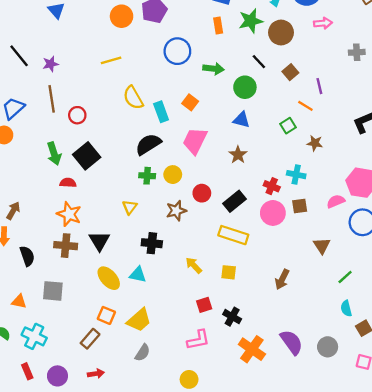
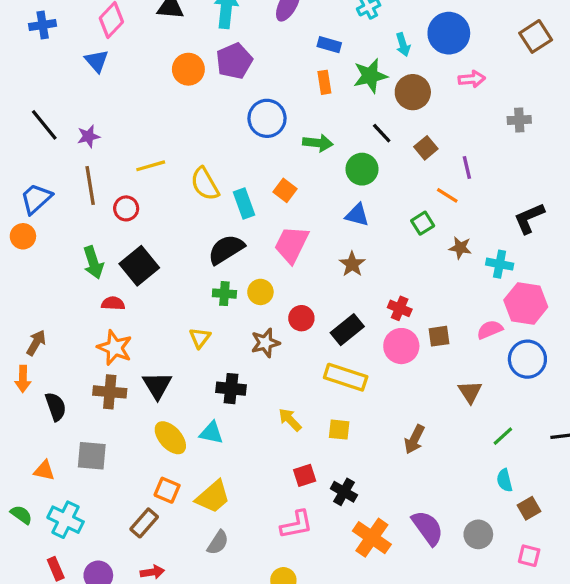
yellow line: (111, 60) -> (151, 166), moved
cyan cross: (296, 175) -> (500, 264), moved

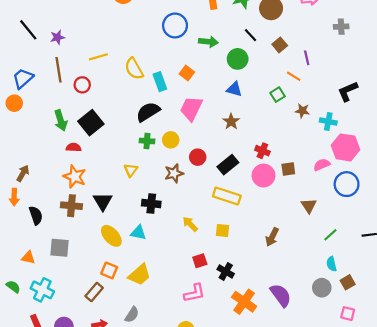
gray circle: (478, 534) -> (322, 288), moved
gray semicircle: (218, 543) -> (132, 315), moved

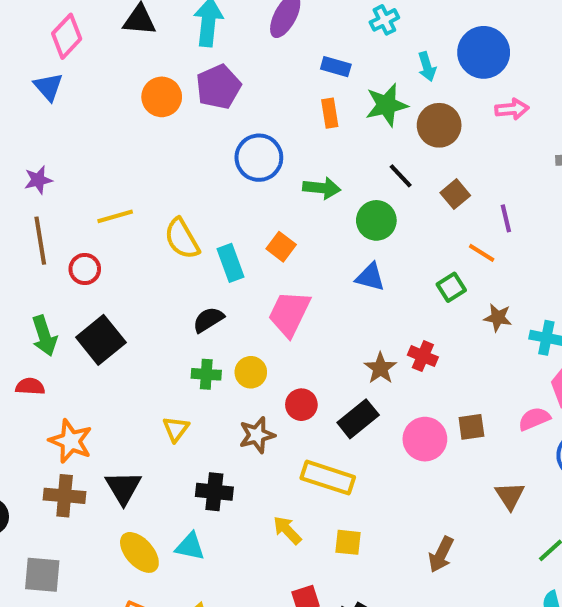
black semicircle: (148, 112) -> (208, 320), size x0.7
brown star: (231, 122) -> (380, 368), moved
red semicircle: (74, 147) -> (30, 386), moved
red cross: (262, 151) -> (423, 356), moved
yellow rectangle: (227, 196) -> (328, 478), moved

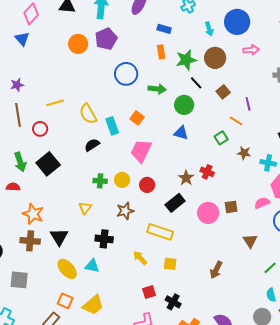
green star: (386, 105) -> (186, 60), moved
black semicircle: (208, 320) -> (92, 145), moved
red circle: (301, 405) -> (147, 185), moved

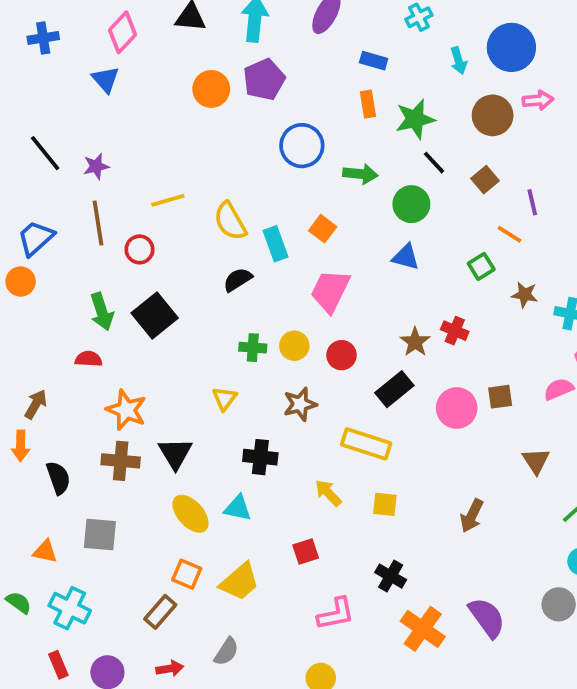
brown circle: (215, 58) -> (493, 115), moved
red square: (149, 292) -> (306, 551), moved

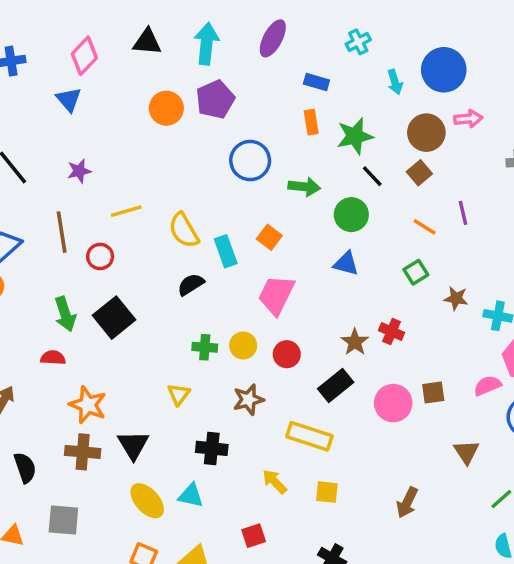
purple star: (96, 166) -> (79, 171), moved
brown square: (485, 180) -> (419, 173), moved
orange line: (510, 234) -> (425, 227), moved

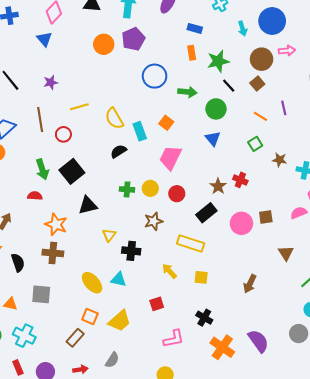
blue triangle: (346, 263) -> (213, 139), turned 35
yellow triangle: (179, 394) -> (109, 235), moved
black triangle: (133, 445) -> (88, 205), moved, turned 48

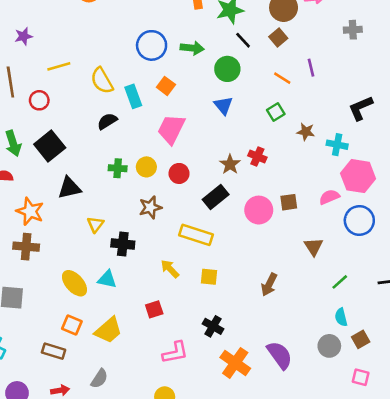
blue circle: (155, 76) -> (152, 45), moved
brown rectangle: (75, 338) -> (54, 351), turned 66

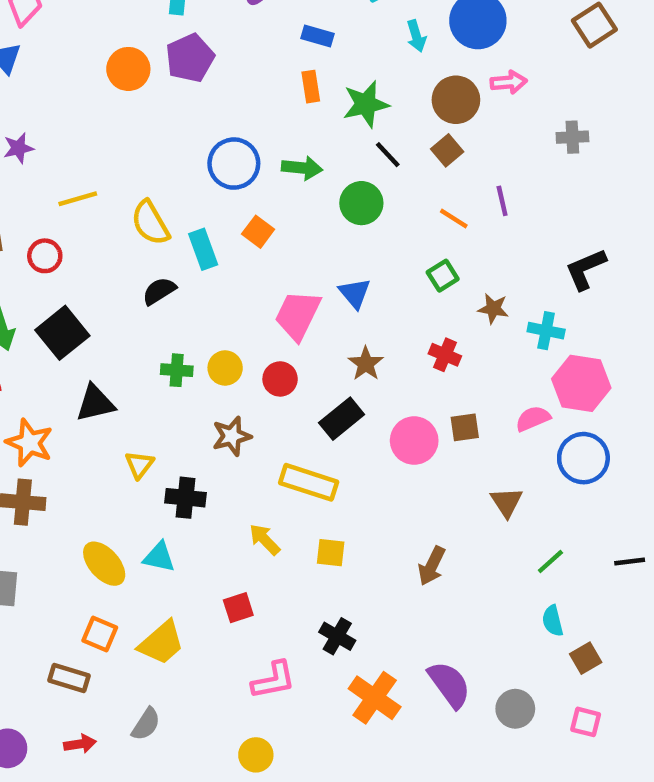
blue triangle: (223, 106) -> (355, 293), moved
pink trapezoid: (171, 129) -> (298, 315), moved
red cross: (257, 156) -> (445, 355), moved
gray circle: (329, 346) -> (515, 709), moved

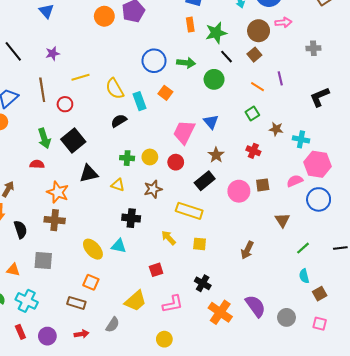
black L-shape: (586, 269) -> (320, 97), moved
yellow triangle: (139, 465) -> (118, 185), moved, turned -48
yellow trapezoid: (161, 643) -> (135, 301), moved

